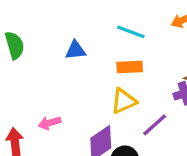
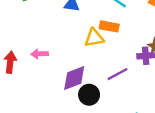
yellow triangle: (124, 101) -> (94, 38), moved

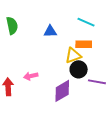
purple line: (118, 74) -> (97, 82), turned 48
black circle: (89, 95) -> (79, 69), moved

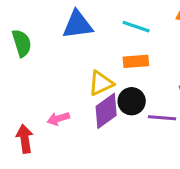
blue triangle: (50, 31) -> (78, 25), moved, size x1.5
yellow triangle: (73, 56) -> (101, 83), moved
purple diamond: (62, 91) -> (106, 111), moved

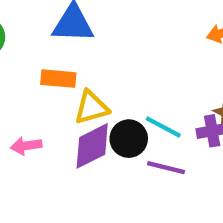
cyan line: (136, 27) -> (163, 127), moved
orange rectangle: (136, 61) -> (58, 79), moved

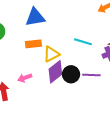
cyan line: (163, 127) -> (83, 42), moved
black circle: (129, 139) -> (71, 74), moved

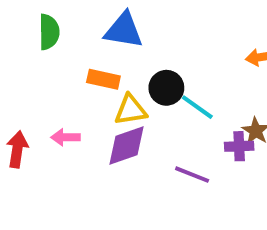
black circle: (71, 74) -> (166, 88), moved

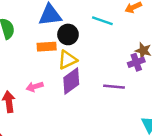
black circle: (166, 88) -> (68, 34), moved
cyan line: (197, 107) -> (102, 21), moved

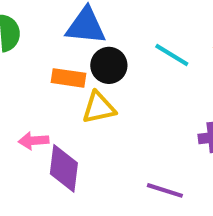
purple diamond: (71, 81) -> (64, 168), moved, turned -60
purple line: (114, 87) -> (165, 190), moved

